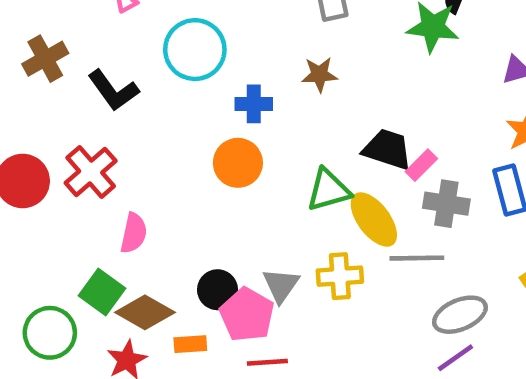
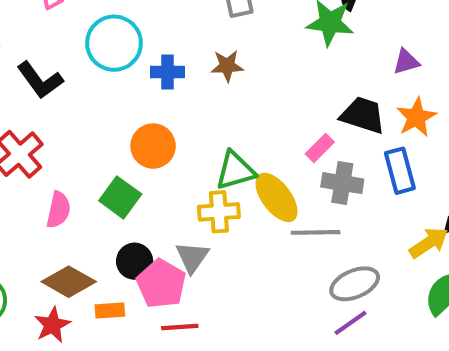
blue cross: (254, 104) -> (167, 72), moved
black trapezoid: (387, 149) -> (363, 115), moved
yellow cross: (340, 276) -> (219, 212), moved
green square: (102, 292) -> (120, 197), moved

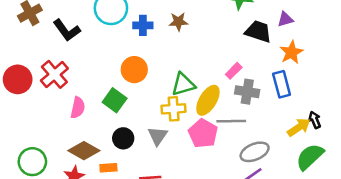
black trapezoid: (363, 115) -> (258, 32), moved
yellow ellipse: (276, 197) -> (208, 100), turned 68
pink pentagon: (161, 284) -> (203, 133), moved

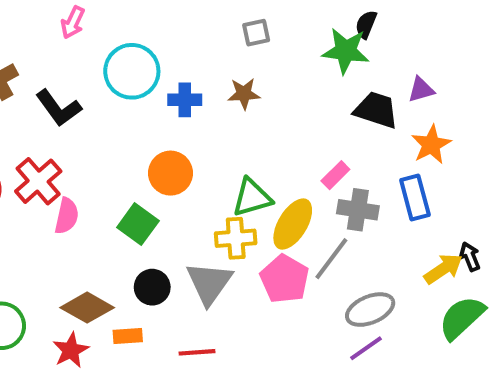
pink semicircle: (78, 108) -> (67, 216), moved
gray line: (231, 121) -> (331, 259), turned -52
gray triangle: (158, 136) -> (209, 283), size x1.4

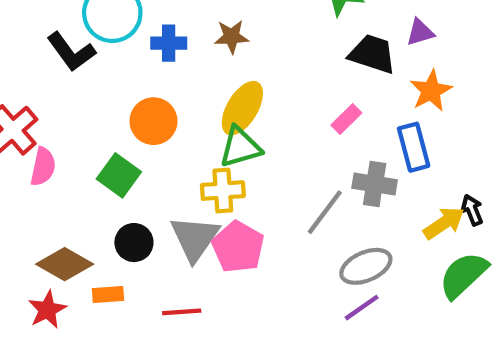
black L-shape: (59, 108) -> (71, 52), moved
pink rectangle: (335, 175) -> (346, 119), moved
gray cross: (358, 210) -> (375, 184), moved
yellow ellipse: (293, 224) -> (242, 108), moved
pink pentagon: (285, 279) -> (238, 247), moved

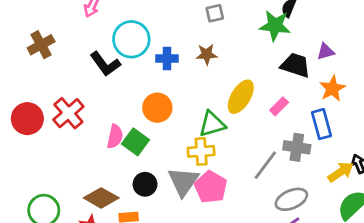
yellow ellipse: (242, 108) -> (241, 97), moved
pink semicircle: (43, 167) -> (115, 136), moved

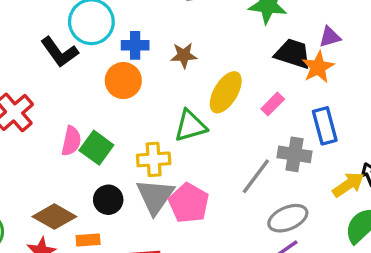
brown star: (207, 54) -> (184, 55), moved
orange star: (332, 89) -> (318, 67), moved
orange circle: (157, 108) -> (123, 81), moved
yellow cross: (201, 151) -> (154, 159), moved

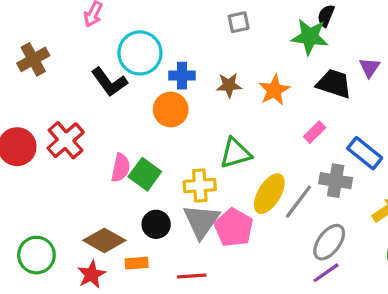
purple triangle: (330, 37) -> (370, 67), turned -40
orange star: (318, 67) -> (274, 90), moved
yellow ellipse: (226, 92) -> (269, 194), moved
blue rectangle: (325, 126) -> (365, 153), turned -36
gray ellipse: (288, 218) -> (329, 242), turned -30

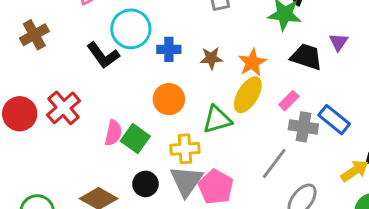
orange circle: (171, 109) -> (169, 99), moved
gray cross: (336, 181) -> (303, 127), moved
yellow ellipse: (269, 194) -> (248, 95), moved

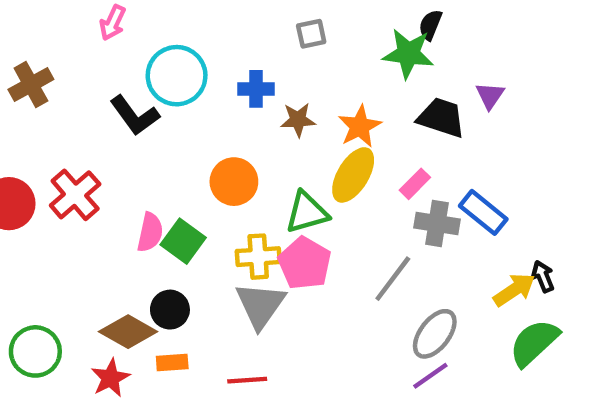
blue cross: (169, 49) -> (256, 89), moved
black circle: (145, 184) -> (170, 310), moved
pink pentagon: (216, 187) -> (305, 263), moved

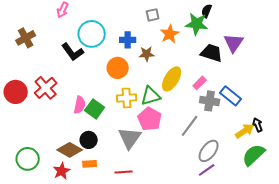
purple triangle: (490, 96) -> (234, 43), size x1.5
orange star: (360, 126) -> (170, 34), moved
orange circle: (234, 182) -> (118, 68), moved
yellow cross: (258, 257) -> (127, 98), moved

